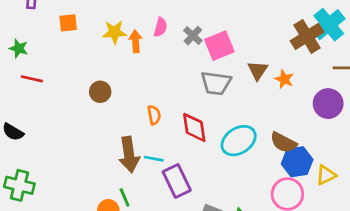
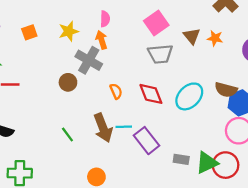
gray cross: (193, 36) -> (89, 60), moved, size x1.6
orange arrow: (135, 41) -> (102, 40), moved
green line: (125, 197) -> (67, 135), moved

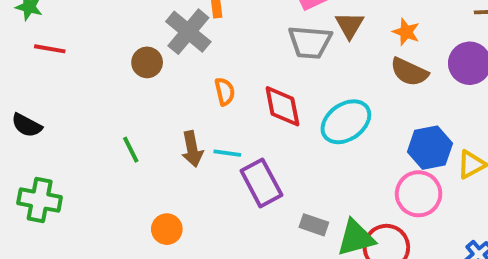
brown triangle: (192, 36) -> (350, 25), moved
brown semicircle: (226, 90) -> (409, 72), moved
brown arrow: (103, 128) -> (192, 149), size x0.7

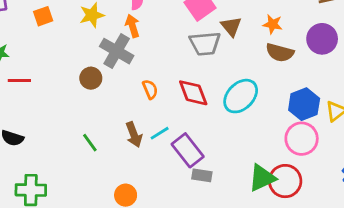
cyan line: (227, 153) -> (160, 133), turned -30
gray rectangle: (314, 225) -> (202, 175), moved

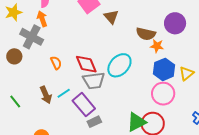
orange star: (273, 24) -> (157, 46), moved
gray trapezoid: (205, 44) -> (94, 81), moved
gray rectangle: (202, 175) -> (94, 122), turned -32

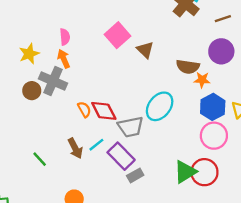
brown circle: (14, 56) -> (32, 91), moved
red diamond: (86, 64) -> (104, 111), moved

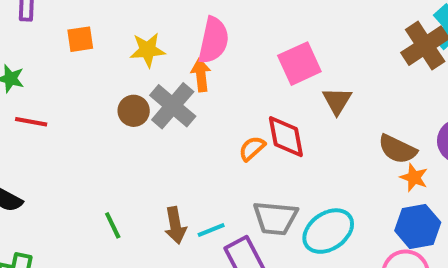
pink semicircle: (65, 37) -> (214, 40), size x1.6
cyan ellipse: (160, 106) -> (328, 231), moved
orange semicircle: (84, 109) -> (252, 148), moved, turned -119
red diamond: (104, 111) -> (286, 137), moved

